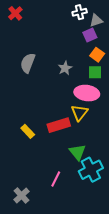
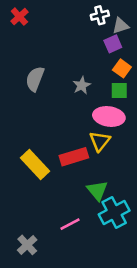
yellow rectangle: (28, 131) -> (35, 164), size x1.6
pink line: (56, 179) -> (70, 224), turned 35

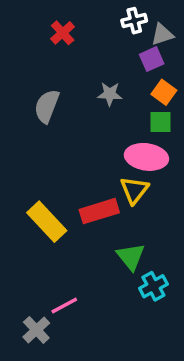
red cross: (19, 17) -> (63, 33), moved
gray star: (82, 85) -> (110, 94), moved, turned 30
cyan cross: (114, 212) -> (153, 286), size x0.7
pink line: (70, 224) -> (64, 305), moved

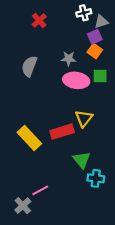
orange square: (164, 92) -> (95, 51), moved
pink ellipse: (146, 157) -> (76, 80), moved
cyan cross: (153, 286) -> (96, 178), turned 35

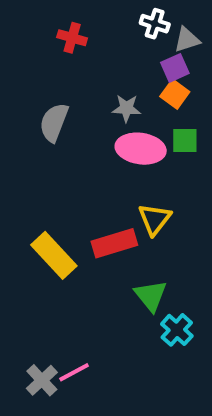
white cross: (84, 13) -> (155, 24), turned 32
red cross: (39, 20) -> (72, 38), turned -32
cyan cross: (96, 178) -> (177, 330), turned 35
pink line: (40, 190) -> (74, 372), moved

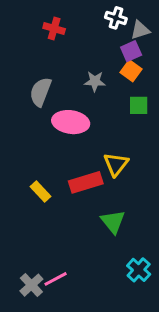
pink ellipse: (141, 149) -> (71, 122), moved
yellow rectangle: (54, 255) -> (40, 191), size x0.6
cyan cross: (177, 330) -> (139, 270), moved

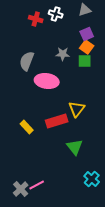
white cross: (116, 18) -> (56, 14), moved
gray triangle: (140, 30) -> (85, 10), moved
green square: (139, 105) -> (85, 61), moved

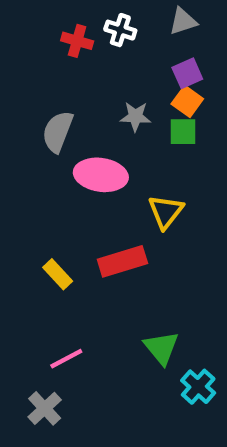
yellow triangle: (77, 109) -> (166, 212), moved
green triangle: (75, 147) -> (161, 348), moved
pink line: (37, 185) -> (66, 359), moved

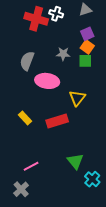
red cross: (77, 41) -> (36, 19), size x1.6
yellow rectangle: (58, 274) -> (25, 118), moved

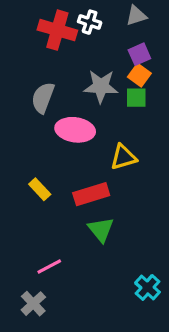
gray star: (63, 54) -> (101, 86), size x1.5
yellow triangle: (77, 98) -> (123, 157), turned 36
green triangle: (75, 161) -> (101, 230), moved

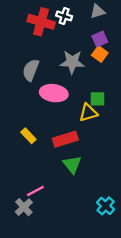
green square: (136, 98) -> (98, 99), moved
gray cross: (33, 304) -> (24, 207), moved

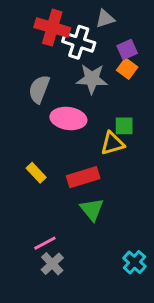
gray triangle: (98, 11) -> (105, 19), moved
white cross: (64, 16) -> (79, 42), moved, size x1.5
gray cross: (24, 207) -> (52, 264), moved

